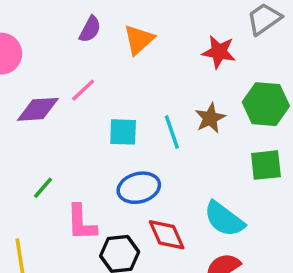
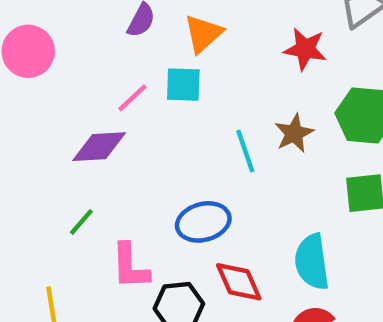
purple diamond: (38, 109) -> (99, 147), moved
cyan square: (123, 132) -> (183, 85), moved
cyan semicircle: (224, 219) -> (312, 262), turned 45

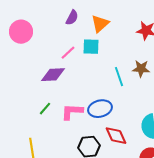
brown star: (294, 133) -> (141, 69), turned 30
pink L-shape: (130, 266) -> (72, 112), moved, turned 95

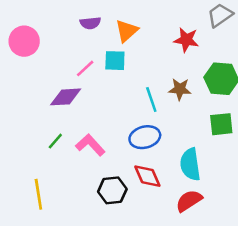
purple semicircle: (72, 18) -> (90, 23), turned 56
blue ellipse: (100, 109) -> (145, 137), moved
pink L-shape: (72, 112) -> (90, 145), turned 45

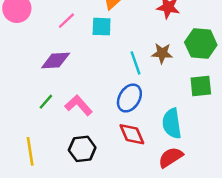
pink line: (85, 68) -> (66, 21), moved
blue ellipse: (145, 137) -> (129, 98), turned -44
black hexagon: (112, 190) -> (82, 149), moved

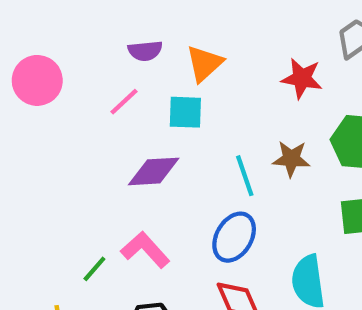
purple diamond: (56, 60) -> (154, 171), moved
green line: (46, 102) -> (94, 269), moved

